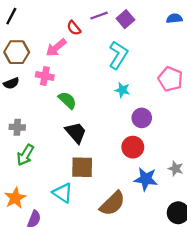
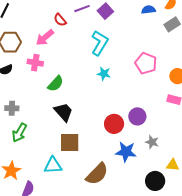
green semicircle: (67, 100) -> (56, 84), turned 90
purple circle: (142, 118) -> (137, 116), moved
cyan triangle: (63, 193) -> (53, 165), turned -36

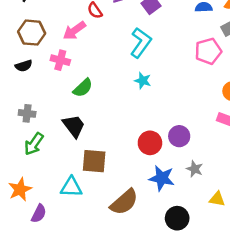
pink pentagon: (146, 63) -> (208, 51), moved, turned 30
black trapezoid: (64, 112) -> (74, 126), moved
black circle: (155, 181) -> (177, 218), moved

